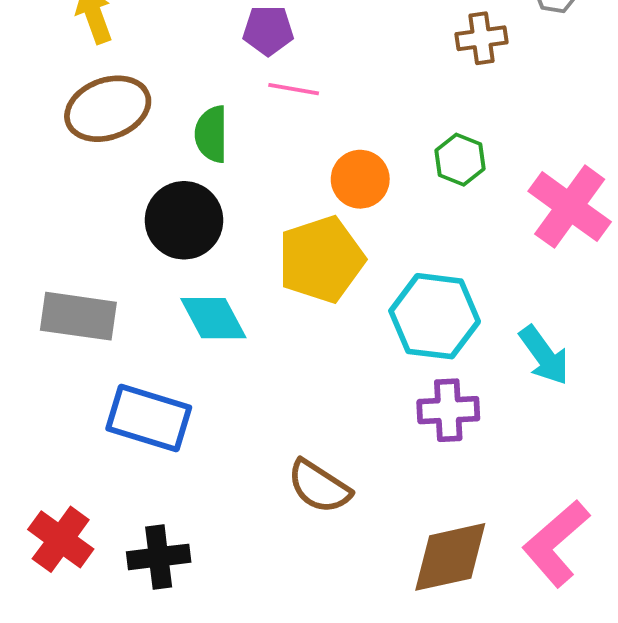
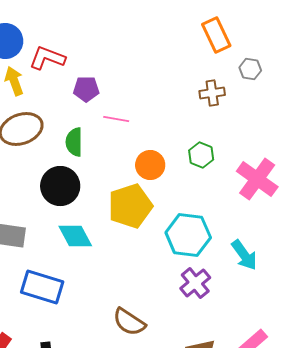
purple pentagon: (268, 30) -> (86, 89), moved
purple cross: (448, 410) -> (195, 283), turned -36

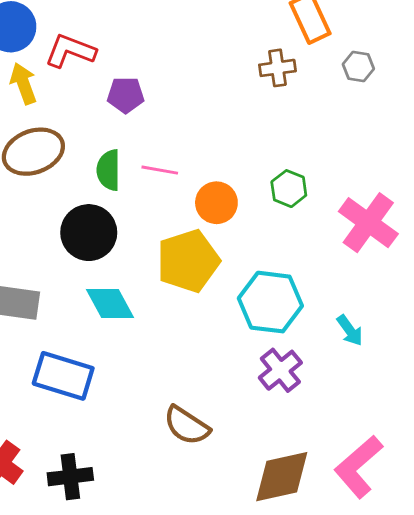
brown cross: (212, 93) -> (277, 68), moved
pink line: (116, 119) -> (160, 170), moved
cyan arrow: (244, 255) -> (350, 330), size x0.7

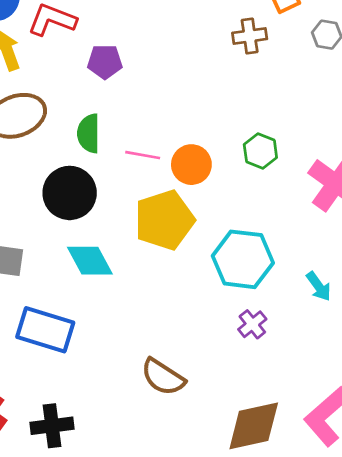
pink line: (160, 170) -> (143, 155), moved
purple cross: (280, 370) -> (252, 324), size x0.7

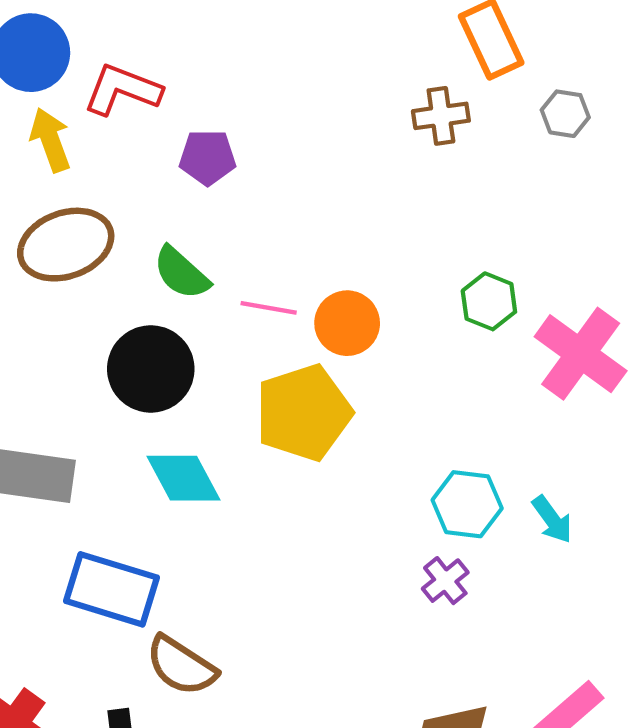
green semicircle: (89, 133) -> (181, 273), turned -48
green hexagon: (260, 151) -> (489, 301), moved
cyan hexagon: (243, 259) -> (467, 504), moved, size x0.7
brown semicircle: (163, 377) -> (181, 666), moved

